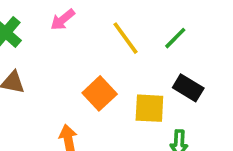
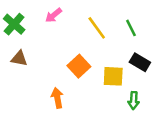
green line: (175, 38) -> (131, 28), turned -72

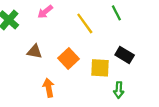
green line: (131, 28) -> (116, 13), moved
brown triangle: (19, 58) -> (35, 51), moved

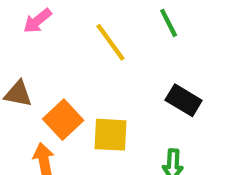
orange square: (68, 58) -> (63, 120), moved
yellow square: (100, 68) -> (110, 135), moved

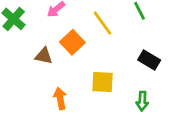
orange square: (63, 120) -> (72, 42), moved

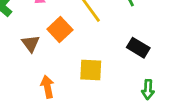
brown triangle: (44, 56) -> (31, 43), turned 42
green arrow: (142, 101) -> (148, 90), moved

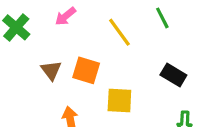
orange square: (60, 30) -> (86, 70), moved, turned -30

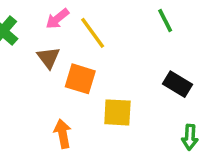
yellow line: (119, 32) -> (93, 33), moved
brown triangle: (51, 70) -> (48, 58), moved

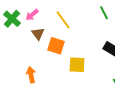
pink arrow: (57, 19) -> (32, 15), moved
orange arrow: (63, 134) -> (31, 75), moved

